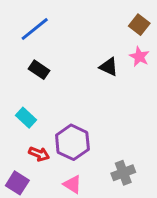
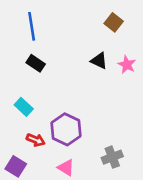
brown square: (139, 25) -> (114, 22), moved
blue line: (35, 29) -> (32, 26), turned -60
pink star: (139, 57) -> (127, 65), moved

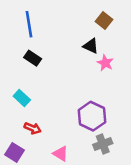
black triangle: (99, 61) -> (91, 46), moved
pink star: (127, 65) -> (105, 63), moved
purple hexagon: (66, 129) -> (92, 116), moved

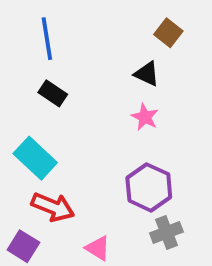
pink star: (105, 63) -> (145, 117), moved
cyan rectangle: (22, 98) -> (35, 158), size x1.5
red arrow: (33, 128) -> (53, 207), size x1.5

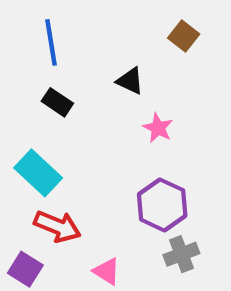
black triangle: (147, 74) -> (130, 81), moved

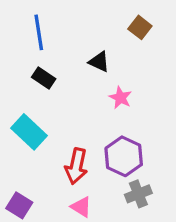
red arrow: (57, 226) -> (76, 166), moved, turned 80

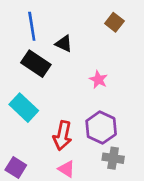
black triangle: (99, 62) -> (64, 44), moved
black rectangle: (44, 78) -> (36, 64), size x1.5
gray cross: (138, 194) -> (113, 158), turned 30

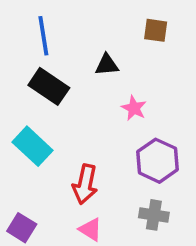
brown square: (114, 22) -> (156, 30), turned -30
black triangle: (64, 44) -> (107, 65), moved, turned -30
purple hexagon: (101, 128) -> (157, 161), moved

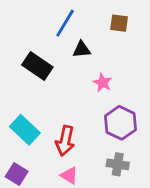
blue line: (43, 36) -> (65, 23), moved, turned 40
cyan rectangle: (33, 146) -> (25, 130), moved

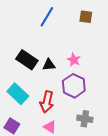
black triangle: (82, 49) -> (49, 65), moved
black rectangle: (37, 66) -> (27, 60), moved
purple hexagon: (120, 123) -> (74, 86), moved

